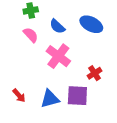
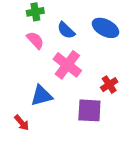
red arrow: (19, 96) -> (22, 123), moved
blue triangle: (50, 99) -> (41, 96), moved

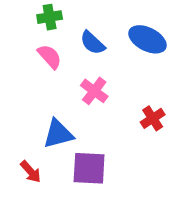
pink cross: (67, 65) -> (94, 91), size x0.7
purple square: (89, 110) -> (89, 168), moved

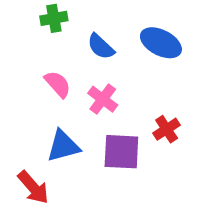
pink semicircle: (50, 57) -> (58, 84), moved
purple square: (89, 168) -> (121, 152), moved
red arrow: (31, 172) -> (33, 187), size x1.4

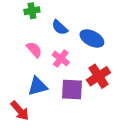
blue ellipse: (161, 43) -> (92, 38), moved
red cross: (167, 129) -> (99, 76), size x1.5

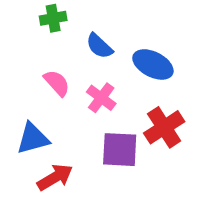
blue triangle: (38, 86) -> (33, 138), moved
red arrow: (20, 111) -> (55, 177), moved, turned -80

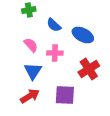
pink cross: (101, 98) -> (55, 53), turned -35
blue triangle: (33, 138) -> (33, 71), moved, turned -42
purple square: (120, 150) -> (65, 95), moved

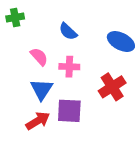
green cross: (29, 10) -> (15, 18), moved
blue ellipse: (83, 35) -> (121, 42), moved
purple square: (65, 95) -> (69, 111), moved

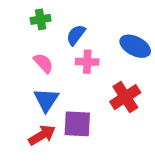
green cross: (15, 18) -> (41, 19), moved
blue semicircle: (68, 31) -> (76, 35), turned 84
pink cross: (69, 67) -> (87, 62), moved

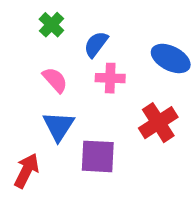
green cross: (41, 19) -> (51, 25), turned -36
red arrow: (42, 135) -> (26, 171), moved, turned -32

